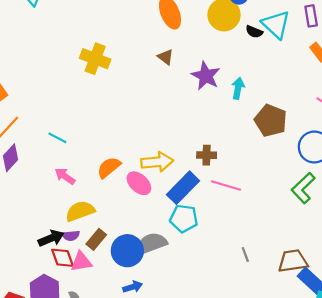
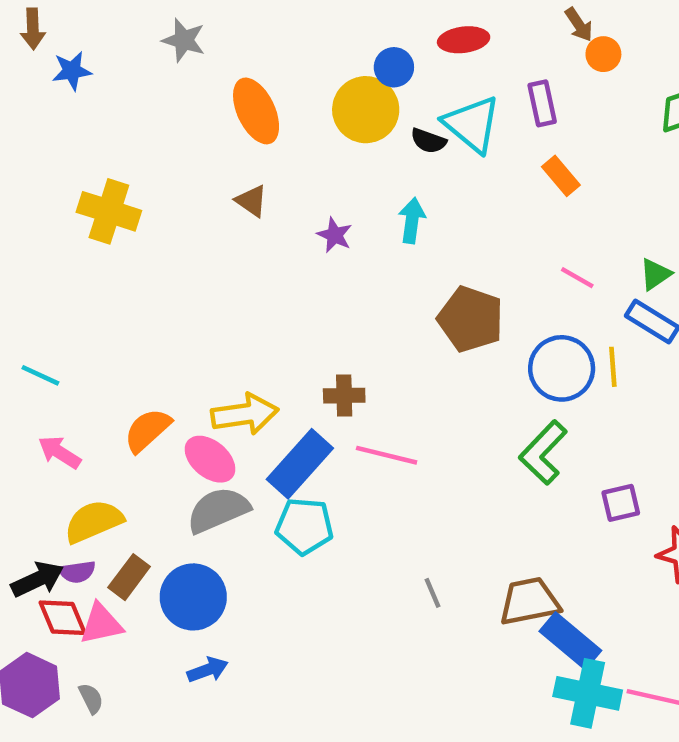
purple star: (206, 76) -> (335, 235), size x0.6
cyan arrow: (238, 88) -> (412, 220), moved
gray semicircle: (151, 244) -> (218, 510), moved

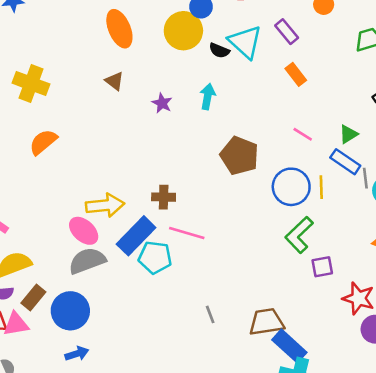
purple rectangle: (542, 103) -> (287, 32), turned -30
orange semicircle: (147, 430) -> (43, 142), moved
green L-shape: (543, 453) -> (299, 235), moved
cyan pentagon: (304, 526) -> (155, 257), moved

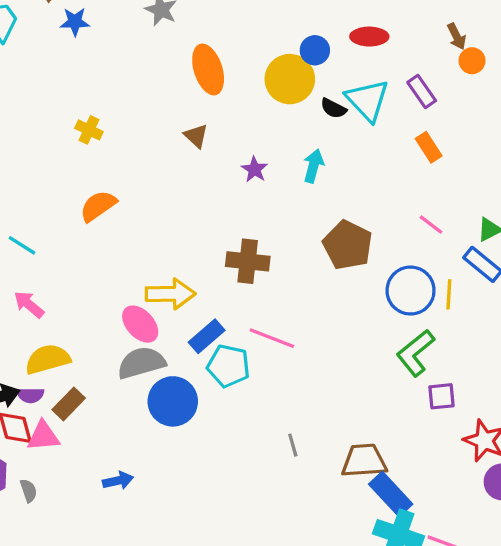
yellow cross: (31, 84) -> (89, 130), size x0.6
brown cross: (164, 197) -> (248, 261), moved, size x1.4
blue rectangle: (136, 236) -> (207, 336), size x0.7
blue circle: (70, 311) -> (173, 401), moved

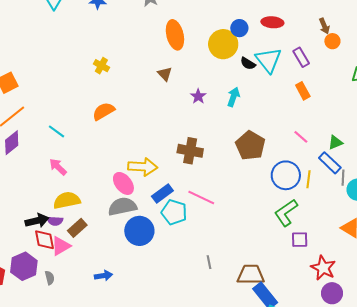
pink triangle: (43, 436) -> (61, 246), turned -30

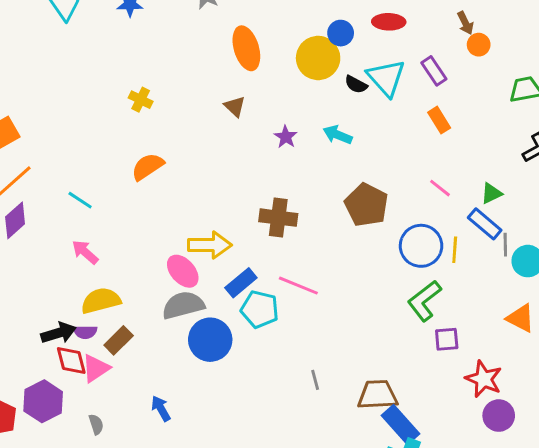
cyan arrow: (233, 97) -> (338, 135), turned -84
blue arrow: (103, 276) -> (161, 408), turned -108
gray semicircle: (50, 278) -> (96, 424), moved

